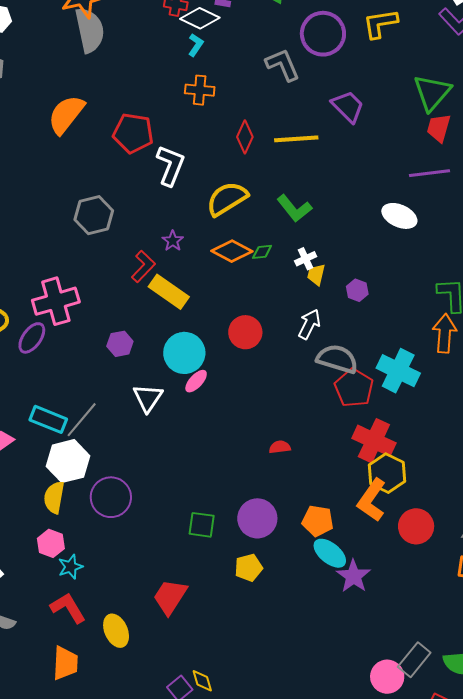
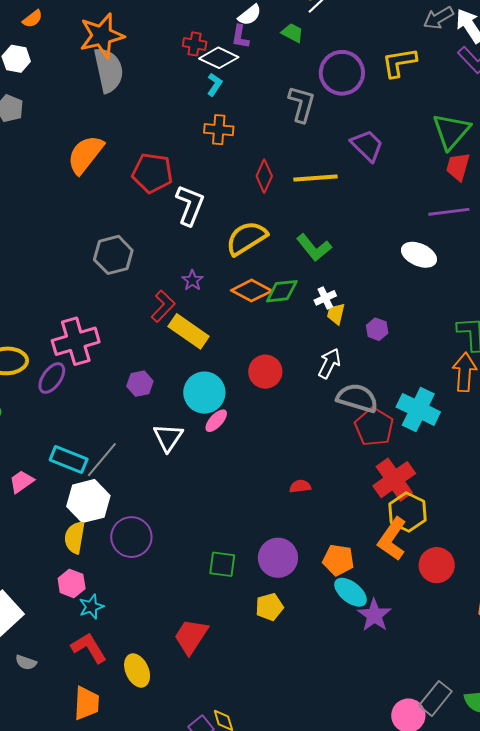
gray L-shape: (283, 65) -> (302, 104), turned 39
green diamond: (262, 252) -> (282, 291), size x1.6
red cross: (374, 441) -> (394, 480), turned 30

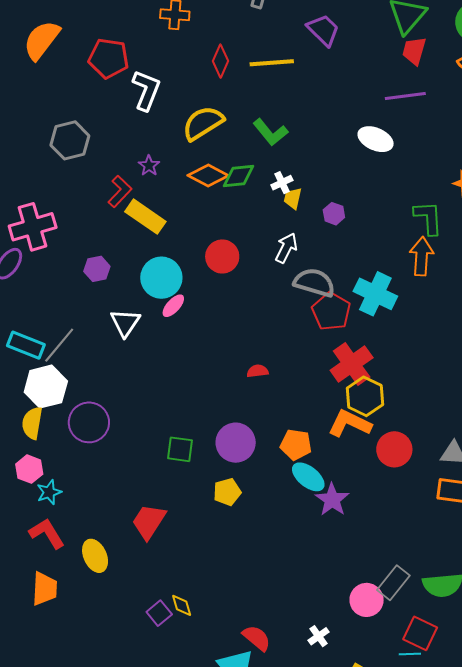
orange L-shape: (392, 539) -> (350, 423), turned 81

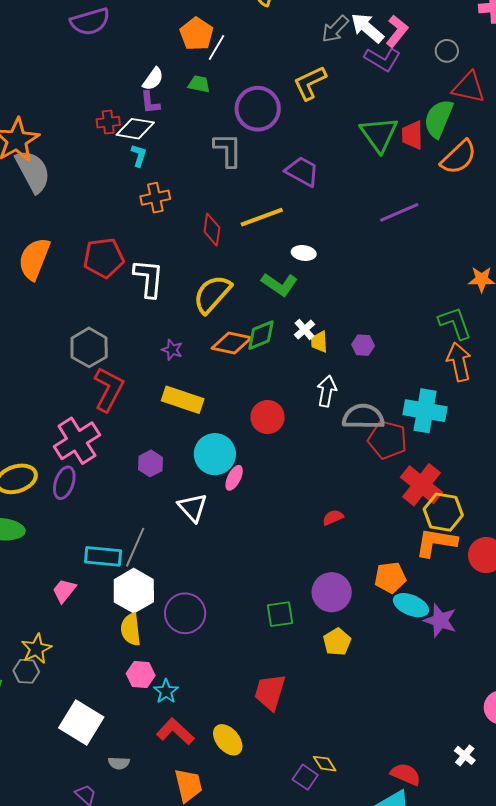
red trapezoid: (414, 51) -> (412, 135), moved
white ellipse: (376, 139) -> (304, 253), moved, size x0.7
red L-shape: (120, 191) -> (109, 389), moved, size x1.4

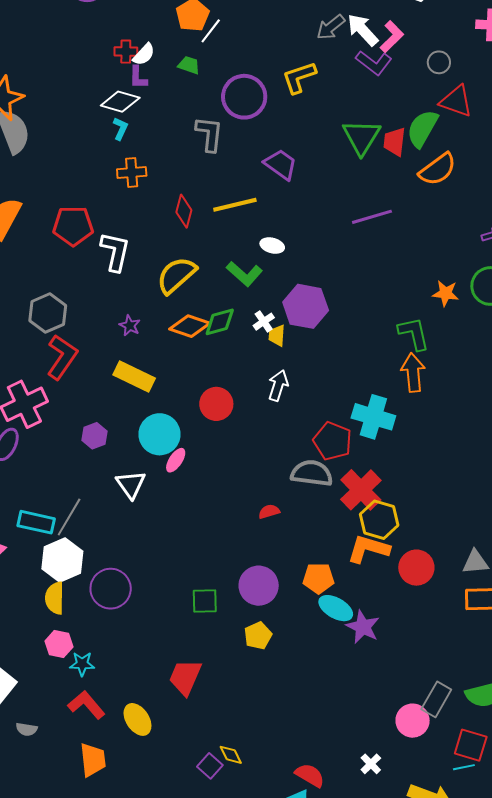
red cross: (108, 122) -> (126, 52), moved
purple hexagon: (363, 345) -> (306, 306), moved, size x2.0
gray semicircle: (363, 417) -> (312, 473), moved
cyan star: (166, 691) -> (82, 664), turned 30

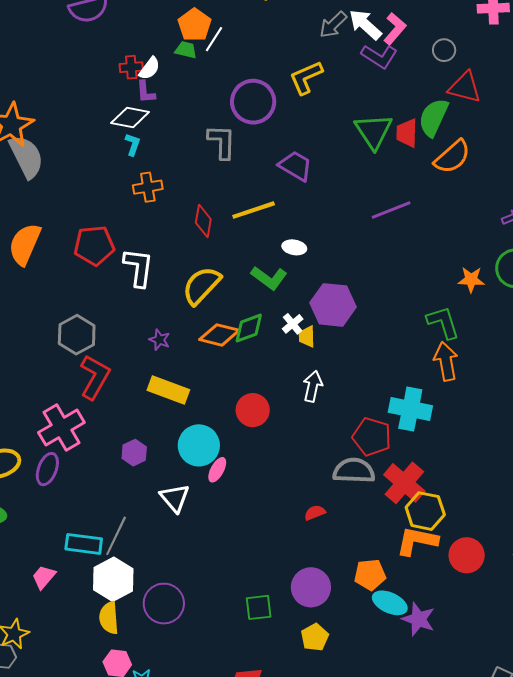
green trapezoid: (189, 65) -> (186, 50), moved

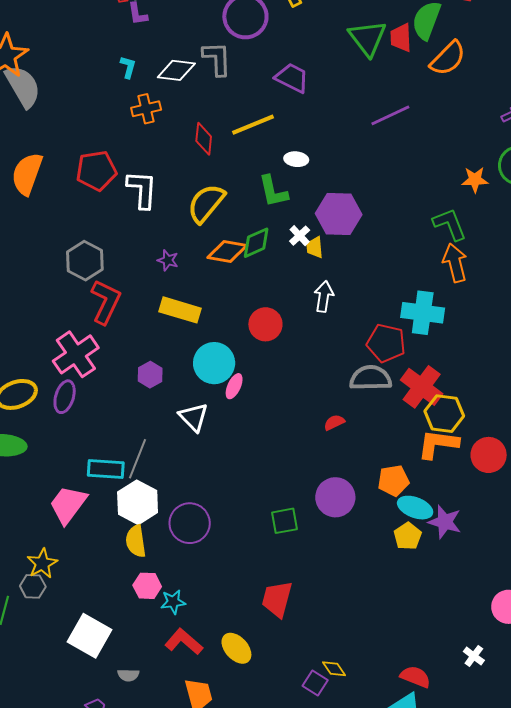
white diamond: (130, 118) -> (176, 70), moved
green L-shape: (269, 278) -> (273, 191), turned 45
pink trapezoid: (44, 577) -> (68, 505), size x1.6
yellow pentagon: (315, 637) -> (408, 536), moved

